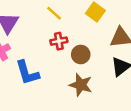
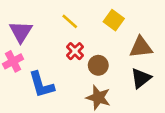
red cross: (59, 41) -> (75, 51), turned -35

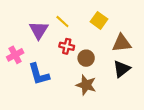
purple triangle: (21, 32) -> (39, 30), moved
red cross: (75, 51) -> (67, 46), turned -32

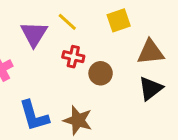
yellow square: (99, 20) -> (119, 20), turned 35
blue L-shape: (39, 74) -> (34, 116), moved
brown star: (86, 85) -> (78, 120), moved

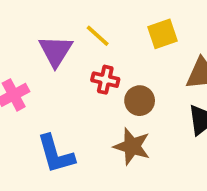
brown star: (78, 120) -> (132, 146), moved

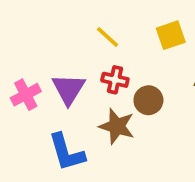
purple triangle: (56, 51) -> (68, 89), moved
brown star: (132, 146) -> (117, 126), moved

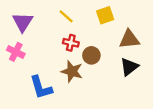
purple triangle: (68, 89) -> (23, 22), moved
pink cross: (26, 95) -> (16, 52), turned -36

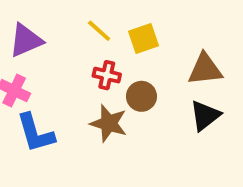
yellow square: (105, 15) -> (143, 38), moved
purple triangle: (23, 22) -> (26, 40), turned 35
blue L-shape: (41, 87) -> (35, 133), moved

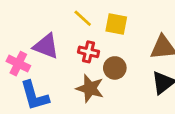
yellow square: (143, 38) -> (116, 24), turned 30
purple triangle: (26, 40) -> (46, 46), moved, turned 44

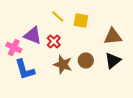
red cross: (89, 52) -> (54, 41), moved, turned 32
brown circle: (115, 68) -> (86, 60), moved

